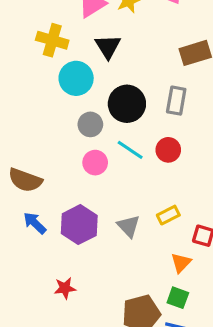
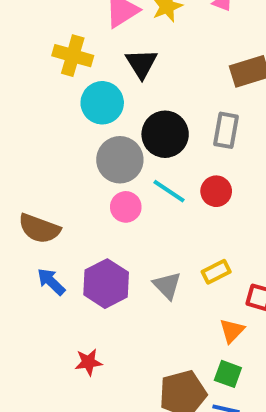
gray circle: (90, 124) -> (120, 160), size x1.5

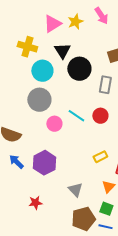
black circle: (165, 134) -> (79, 69), moved
gray circle: (120, 160) -> (39, 100), moved
gray triangle: (167, 286) -> (75, 190), moved

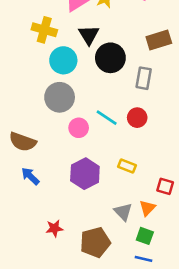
yellow rectangle: (100, 157) -> (127, 166), moved, turned 48
purple hexagon: (44, 163) -> (85, 174), moved
gray triangle: (75, 190) -> (123, 212), moved
brown pentagon: (83, 219) -> (95, 242), moved

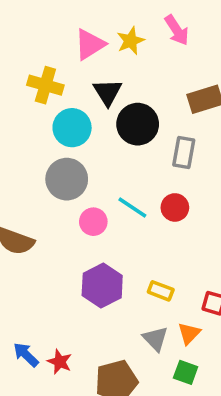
yellow rectangle: (127, 166) -> (161, 291), moved
blue arrow: (30, 176) -> (26, 355), moved
red star: (54, 228) -> (60, 362), turned 30

